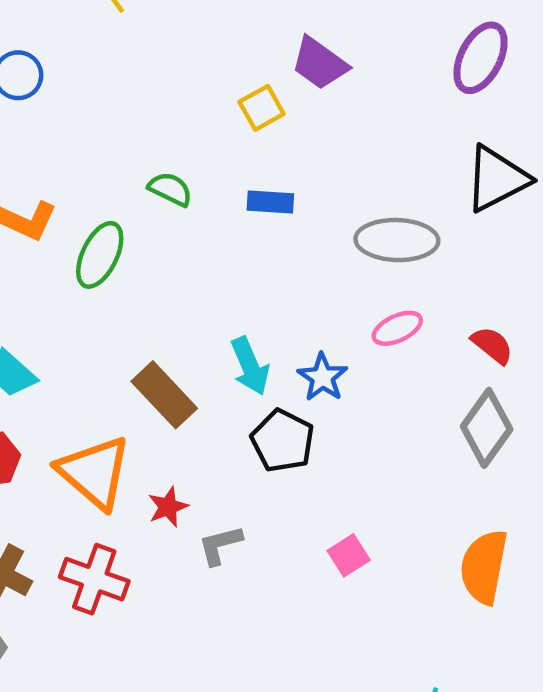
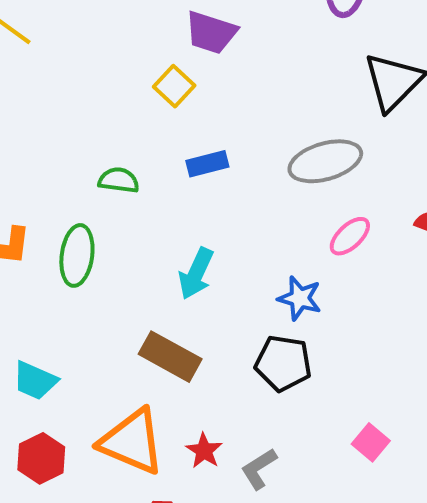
cyan arrow: (250, 366) -> (196, 274), moved, turned 66

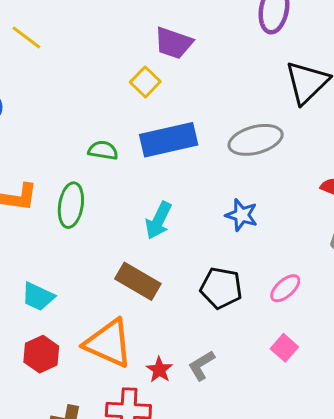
blue rectangle: (207, 164) -> (169, 140), size x1.8
pink ellipse: (350, 236) -> (285, 288), moved
blue star: (300, 298) -> (242, 215), moved
red star: (204, 451) -> (159, 370), moved

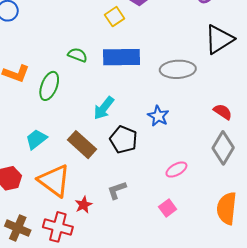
black pentagon: (221, 288) -> (123, 140), moved
cyan trapezoid: (38, 297) -> (36, 139), moved, turned 105
gray L-shape: (201, 365) -> (117, 190), moved

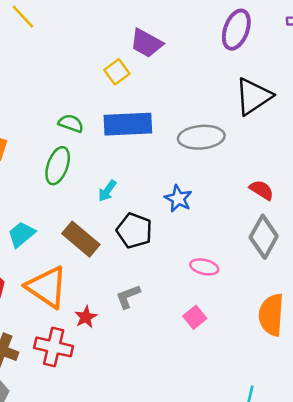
green ellipse: (49, 86) -> (58, 166), moved
cyan arrow: (104, 108) -> (107, 191), size x0.7
pink ellipse: (176, 170) -> (204, 267), turned 45

